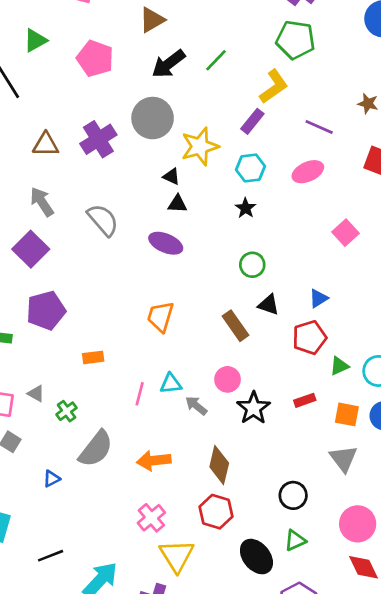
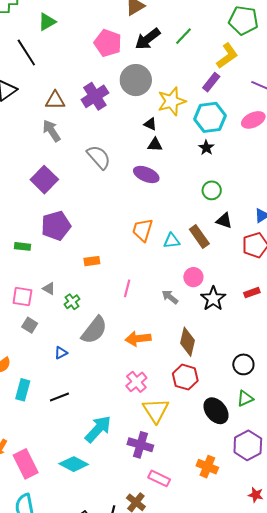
pink pentagon: (95, 59) -> (108, 43), moved
cyan hexagon: (250, 168) -> (210, 117), size x1.4
gray arrow: (42, 202) -> (52, 131), moved
cyan triangle: (171, 384) -> (172, 241), moved
black line: (51, 556) -> (59, 397), moved

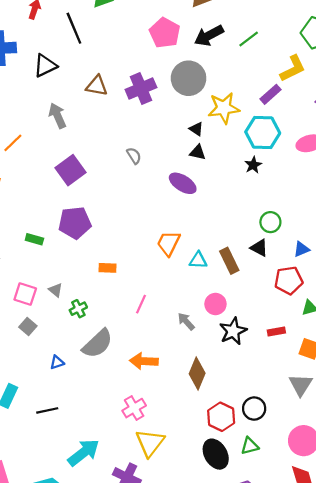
gray arrow: (52, 131) -> (57, 116), moved
gray semicircle: (99, 157) -> (134, 156), size x0.6
green circle: (212, 190) -> (270, 222), moved
red hexagon: (185, 377) -> (221, 417), moved

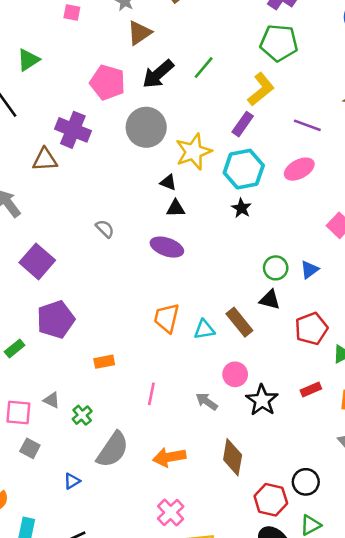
purple cross: (141, 89) -> (73, 130), moved, turned -32
green rectangle: (34, 239) -> (15, 348), turned -42
blue triangle: (301, 249) -> (309, 270), moved

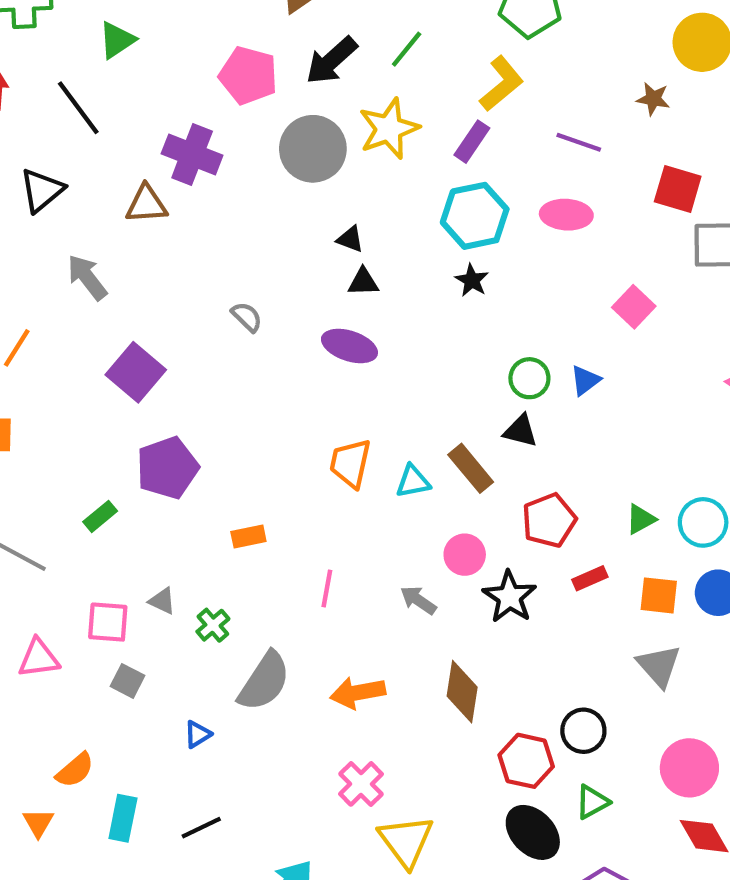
yellow star: (193, 152) -> (389, 129), moved
pink ellipse: (299, 169) -> (566, 215), turned 32
red pentagon: (311, 329) -> (549, 520), moved

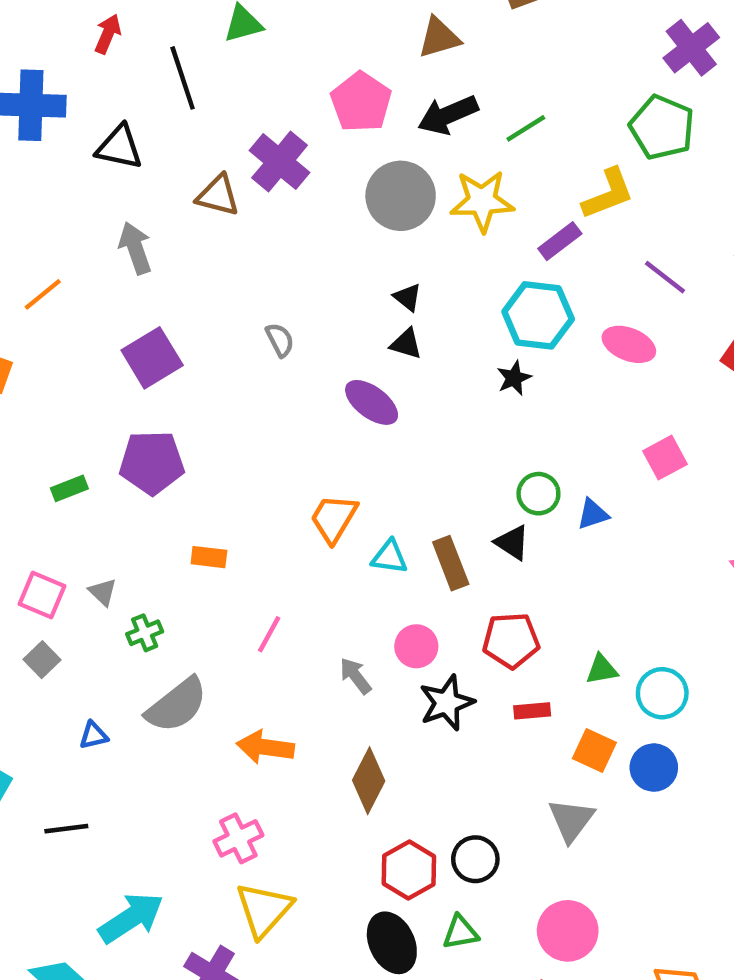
black triangle: (42, 190) -> (119, 147), turned 33

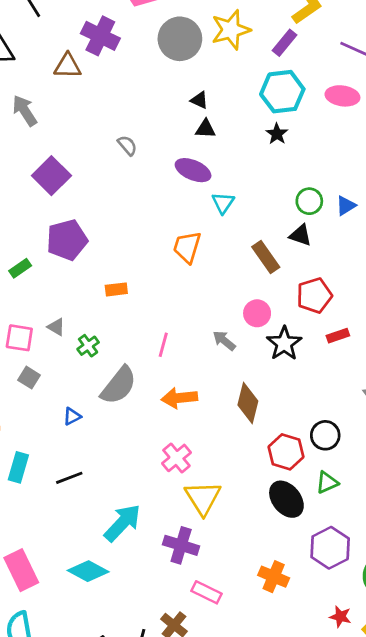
cyan triangle: (389, 557) -> (223, 203), moved, turned -50
pink line: (269, 634) -> (163, 345), moved

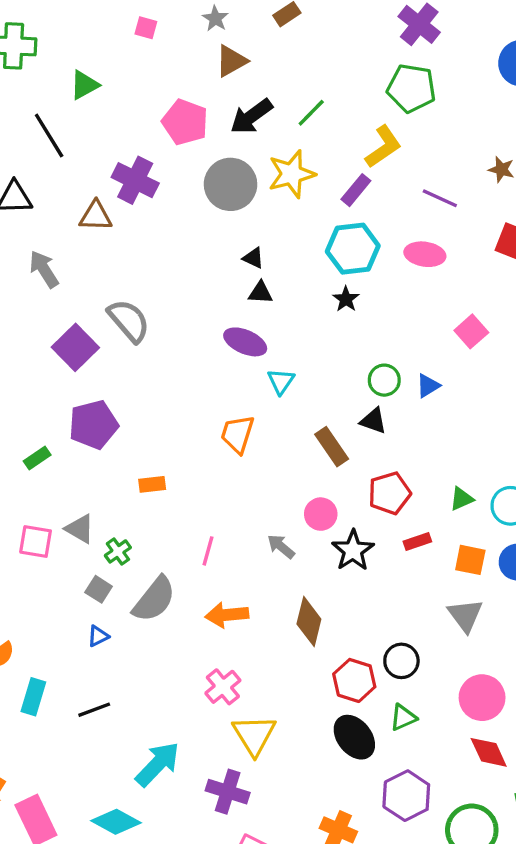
gray semicircle: (127, 145) -> (129, 321), moved, size x1.8
gray triangle: (56, 327) -> (80, 529), size x1.4
gray square: (29, 378) -> (99, 589), moved

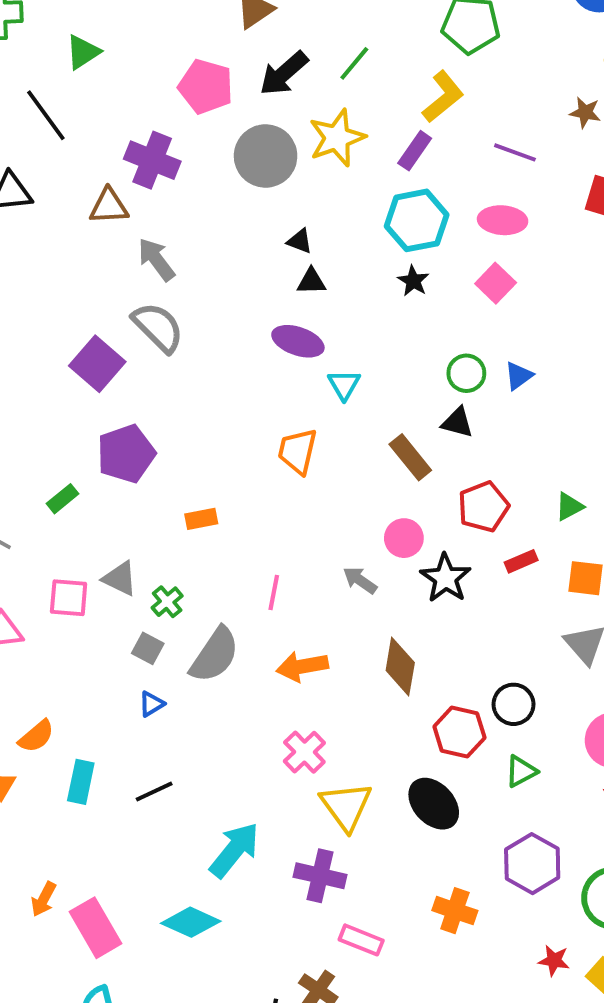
gray arrow: (44, 269) -> (156, 259), moved
pink square: (471, 331) -> (496, 283), moved
black ellipse: (354, 737) -> (434, 804), moved

